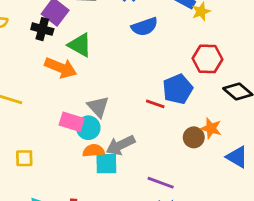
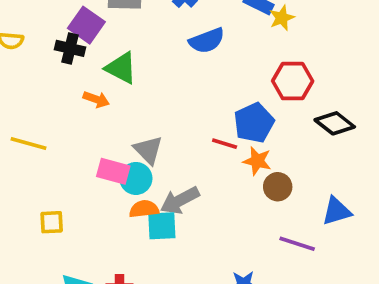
orange arrow: (61, 68) -> (96, 99), size x0.6
orange star: (211, 128) -> (257, 161), moved
blue triangle: (237, 157) -> (337, 211), turned -45
purple line: (161, 183) -> (297, 244), moved

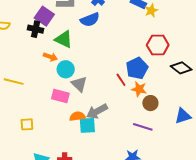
blue semicircle: (207, 41) -> (90, 20), moved
red line: (225, 144) -> (121, 80), turned 40
cyan circle: (136, 178) -> (66, 69), moved
purple line: (297, 244) -> (143, 127), moved

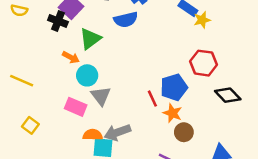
green triangle: (64, 39) -> (90, 39), turned 48
yellow square: (27, 124) -> (30, 125), moved, turned 32

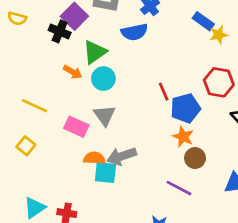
cyan circle: (87, 75) -> (103, 79), moved
yellow line: (22, 81) -> (35, 106), moved
red line: (152, 99) -> (164, 92), moved

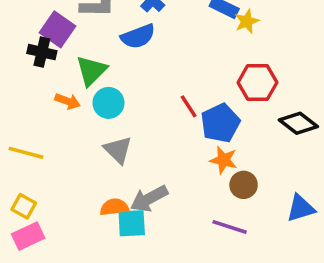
pink rectangle: (76, 127) -> (28, 236), moved, turned -40

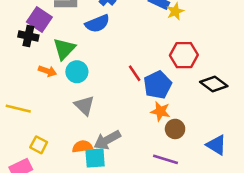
yellow square: (24, 206) -> (39, 145), moved
blue triangle: (301, 208) -> (216, 145), turned 50

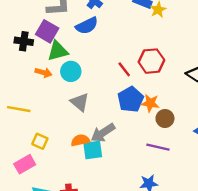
purple square: (39, 19) -> (47, 31), moved
green triangle: (64, 49) -> (58, 51), turned 35
red hexagon: (184, 55) -> (151, 61), moved
blue pentagon: (158, 85) -> (131, 99), moved

